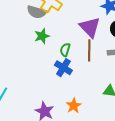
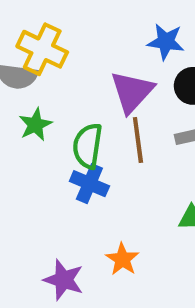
purple triangle: (90, 27) -> (132, 92), turned 35
green semicircle: (65, 50) -> (88, 146), size x1.5

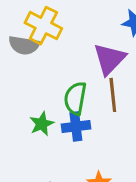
green star: (35, 125) -> (42, 124), moved
blue cross: (89, 184) -> (76, 126), turned -32

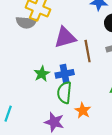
purple triangle: (109, 59) -> (65, 37), moved, turned 35
green semicircle: (75, 98) -> (64, 93), moved

